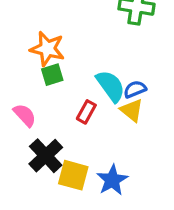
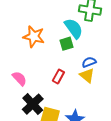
green square: (52, 75) -> (66, 44), moved
cyan semicircle: (111, 86) -> (74, 28), moved

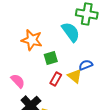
green square: (66, 44) -> (51, 58), moved
yellow triangle: (87, 75) -> (75, 76), moved

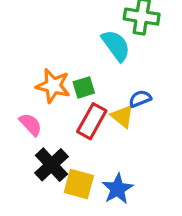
orange star: (32, 40) -> (53, 86), moved
red rectangle: (56, 79) -> (92, 121), size x1.5

